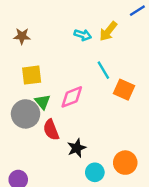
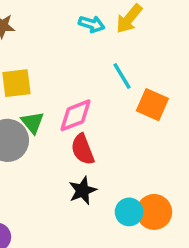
red semicircle: (51, 130) -> (83, 149), moved
cyan circle: (95, 172) -> (129, 212), moved

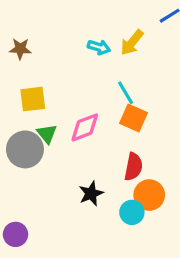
orange square: (152, 105) -> (133, 118), moved
red semicircle: (83, 149) -> (133, 167), moved, turned -148
orange circle: (154, 212) -> (149, 195), moved

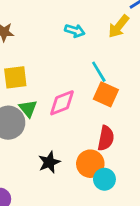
yellow arrow: (132, 42) -> (119, 26), moved
black star: (91, 193) -> (49, 162), moved
orange circle: (149, 195) -> (90, 164), moved

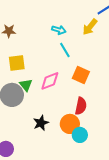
cyan line: (99, 72) -> (65, 50), moved

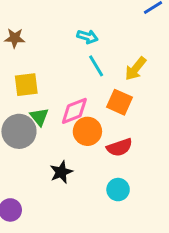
yellow arrow: (90, 27) -> (136, 69), moved
red semicircle: (81, 106) -> (119, 147), turned 60
orange circle: (70, 124) -> (87, 131), moved

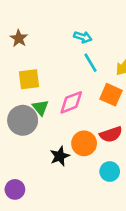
brown star: (15, 38) -> (19, 38), turned 30
orange circle: (87, 131) -> (84, 143), moved

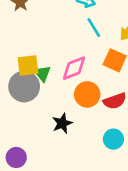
yellow square: (29, 79) -> (28, 66), moved
orange circle: (84, 143) -> (87, 94), moved

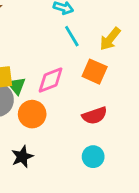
orange circle: (87, 94) -> (32, 114), moved
black star: (62, 123) -> (22, 157), moved

